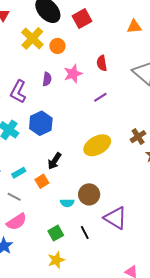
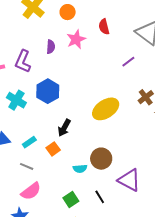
orange circle: (57, 46) -> (68, 12), moved
purple line: (100, 97) -> (128, 62), moved

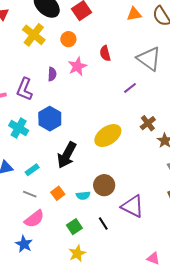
black arrow: (64, 128) -> (67, 155), size x1.5
orange square: (53, 149) -> (58, 193), moved

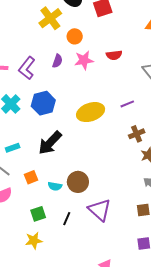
orange circle: (68, 39) -> (75, 36), moved
red semicircle: (105, 53) -> (114, 55), turned -98
purple line: (130, 88) -> (127, 104), moved
yellow ellipse: (108, 136) -> (91, 112), moved
black line: (103, 224) -> (67, 219), turned 40

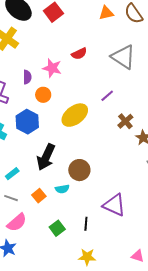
orange circle: (75, 36) -> (43, 95), moved
pink star: (84, 60) -> (52, 68), turned -30
brown circle: (78, 182) -> (79, 170), moved
cyan semicircle: (55, 186) -> (62, 189), moved
yellow star: (34, 241) -> (87, 257), moved, turned 30

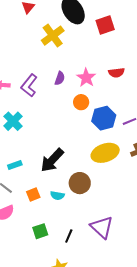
orange circle: (43, 95) -> (81, 102), moved
yellow ellipse: (75, 115) -> (105, 153), moved
blue hexagon: (27, 122) -> (104, 118), moved

